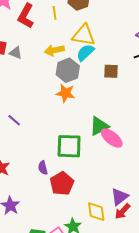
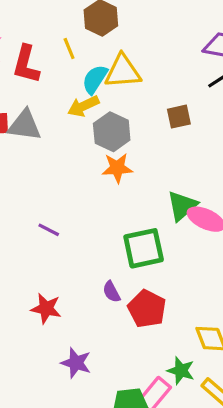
gray triangle: (16, 53) -> (25, 125), size x1.6
cyan semicircle: (85, 53) -> (95, 79), moved

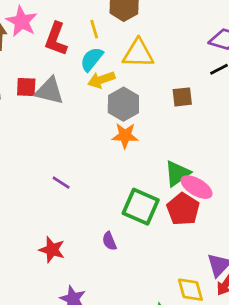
cyan semicircle: (95, 79) -> (92, 59), moved
green square: (144, 248) -> (141, 207), turned 30
red pentagon: (147, 309) -> (183, 209), moved

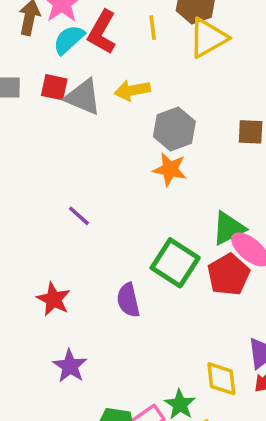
yellow triangle: (138, 53) -> (208, 38), moved, turned -40
cyan semicircle: (92, 59) -> (69, 40), moved
yellow arrow: (101, 80) -> (132, 90), moved
purple semicircle: (109, 241) -> (128, 300), size x1.4

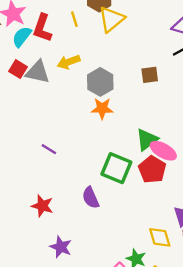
red square: (54, 87) -> (18, 69), turned 30

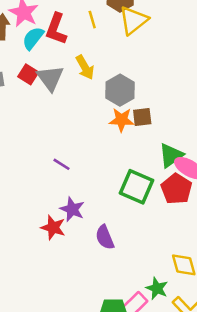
yellow arrow: (69, 62) -> (85, 67), turned -100
gray triangle: (38, 72) -> (50, 78), turned 40
brown square: (150, 75) -> (142, 117), moved
purple semicircle: (91, 198) -> (105, 237), moved
purple star: (61, 247) -> (72, 209), moved

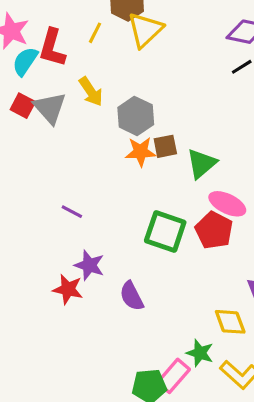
yellow line: (92, 20) -> (95, 33), turned 48
green triangle: (171, 155) -> (202, 164), moved

